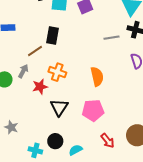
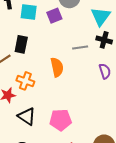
orange semicircle: (97, 77) -> (57, 67), moved
black triangle: (59, 107) -> (27, 116), turned -30

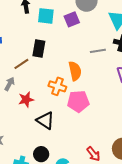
orange cross: (25, 81) -> (57, 86), moved
pink pentagon: (61, 120) -> (78, 101), moved

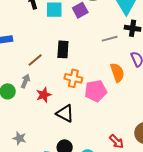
black rectangle: (39, 48) -> (63, 49), moved
orange semicircle: (75, 71) -> (117, 73), moved

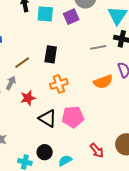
orange semicircle: (117, 73) -> (103, 82), turned 84
orange cross: (73, 78) -> (59, 84), turned -36
pink pentagon: (96, 91) -> (73, 117), moved

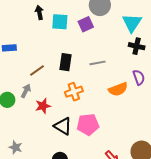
gray line: (98, 47) -> (98, 63), moved

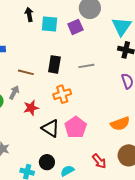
brown line: (37, 70) -> (26, 72), turned 49
orange semicircle: (118, 89) -> (120, 124), moved
pink pentagon: (88, 125) -> (76, 127), turned -30

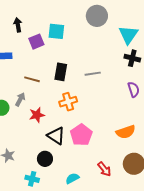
black arrow: (29, 14) -> (18, 25), moved
purple square: (75, 27) -> (36, 42), moved
black circle: (47, 162) -> (45, 159), moved

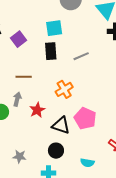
cyan square: (56, 31) -> (54, 28), moved
black rectangle: (61, 72) -> (51, 51), moved
cyan semicircle: (72, 178) -> (87, 163), turned -128

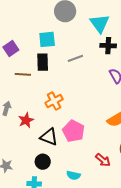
gray line: (81, 56) -> (75, 58), moved
brown line: (24, 77) -> (23, 74), moved

